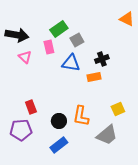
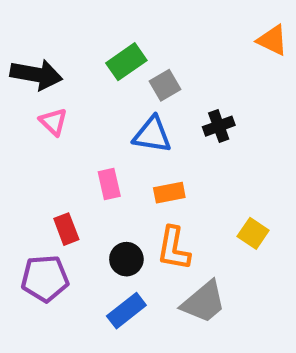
pink rectangle: (49, 47) -> (109, 184), moved
orange rectangle: (94, 77) -> (169, 193), moved
yellow square: (118, 109) -> (253, 233), turned -32
gray trapezoid: (107, 135) -> (204, 302), moved

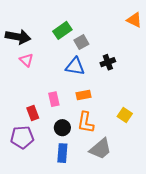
pink rectangle: (109, 184) -> (54, 99), moved
blue rectangle: (126, 311) -> (62, 153), turned -48

